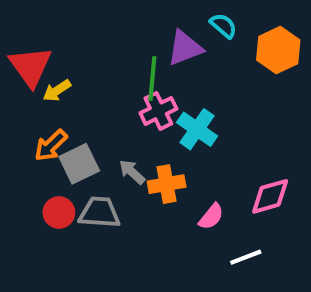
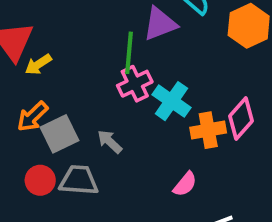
orange cross: (167, 184) -> (208, 130), moved
pink diamond: (270, 196) -> (241, 118), moved, turned -33

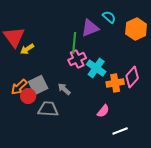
orange arrow: (32, 117) -> (19, 87), moved
red circle: (40, 180) -> (28, 96), moved

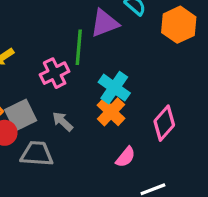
pink cross: (77, 59) -> (55, 73), moved
pink diamond: (132, 77) -> (164, 123), moved
orange cross: (115, 83) -> (111, 112), moved, turned -36

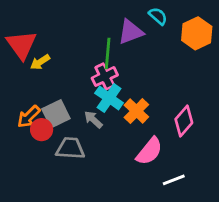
pink cross: (55, 73) -> (105, 76), moved
cyan cross: (114, 88) -> (109, 98), moved
pink semicircle: (126, 157) -> (149, 151), size x1.5

